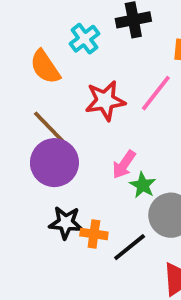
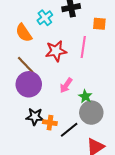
pink line: (156, 93) -> (83, 47), turned -30
green star: (143, 185) -> (85, 96), moved

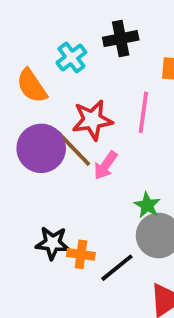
brown line: (27, 66) -> (73, 148), moved
purple circle: (29, 84) -> (41, 148), moved
pink arrow: (66, 85) -> (106, 165), moved

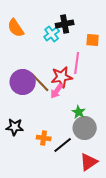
cyan cross: (71, 57) -> (52, 34), moved
orange semicircle: (32, 86) -> (16, 28), moved
red star: (92, 120) -> (62, 77), moved
black star: (53, 243) -> (15, 127), moved

